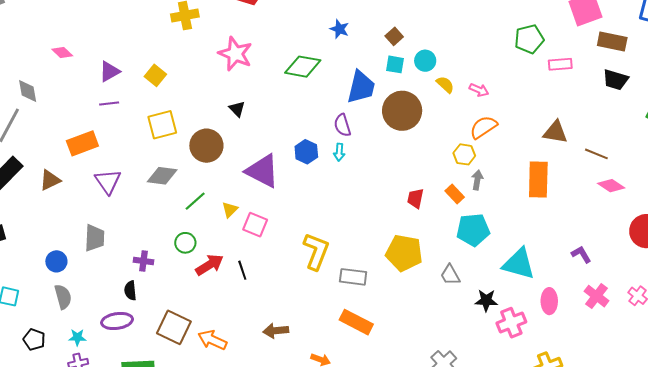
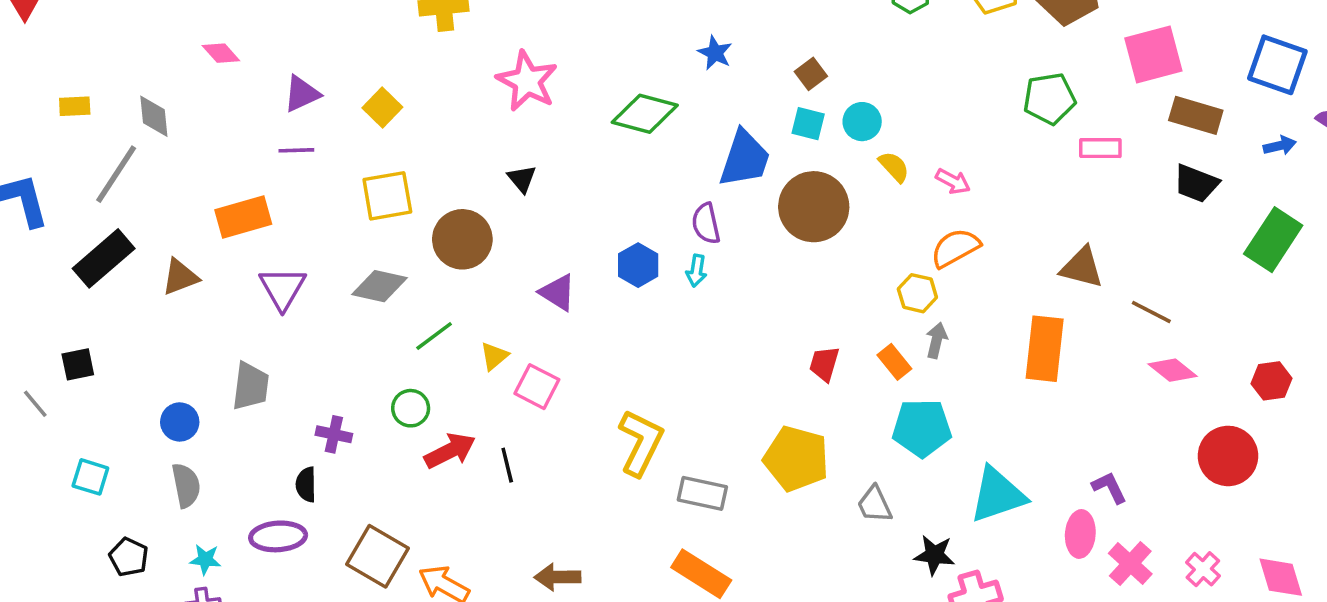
purple triangle: (262, 171) -> (558, 293), size x0.6
cyan triangle: (519, 264) -> (998, 495), turned -39
pink ellipse: (549, 301) -> (1080, 534), moved

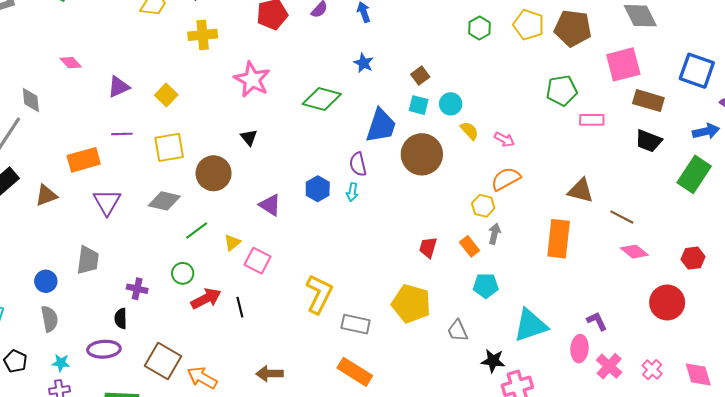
blue arrow: (1280, 146) -> (706, 131), moved, size x1.4
purple line: (296, 150) -> (122, 134), moved
cyan pentagon: (922, 428) -> (486, 286), size x0.7

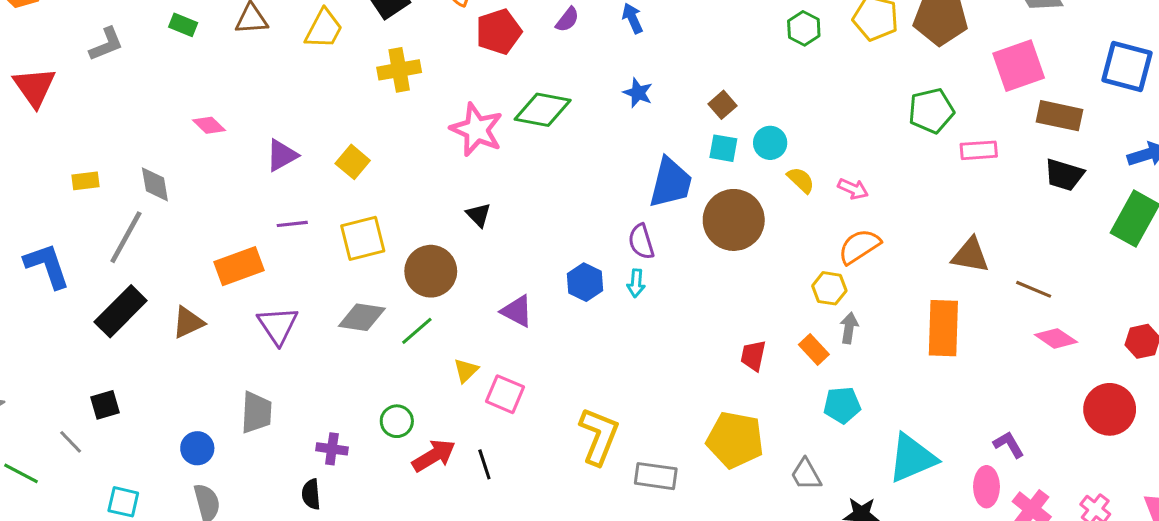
green diamond: (322, 99) -> (543, 110), moved
green line: (197, 231) -> (417, 331), moved

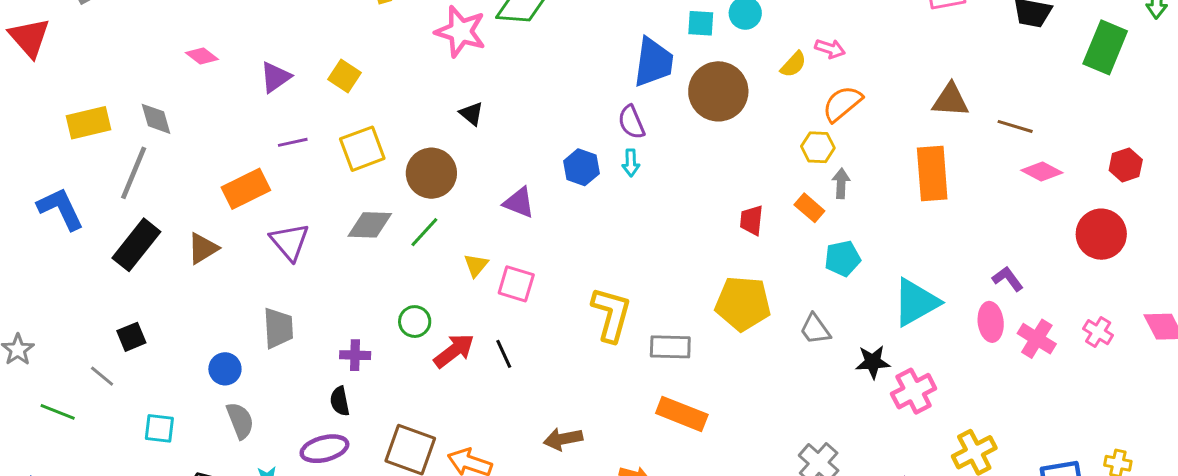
yellow semicircle: (801, 180) -> (793, 64), moved, turned 96
yellow rectangle: (85, 181) -> (89, 123), size x1.6

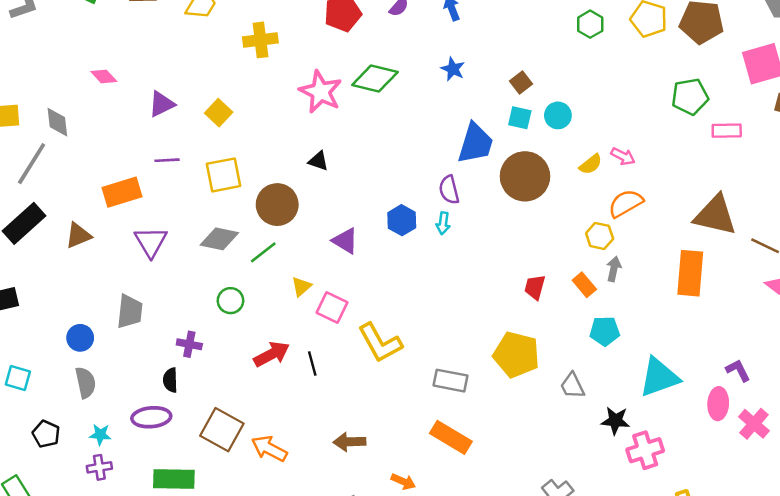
brown triangle: (950, 100) -> (715, 215), size x1.4
black triangle: (471, 114) -> (318, 161), turned -30
yellow L-shape: (611, 314) -> (380, 343), moved, turned 126
green circle: (415, 322) -> (230, 301), moved

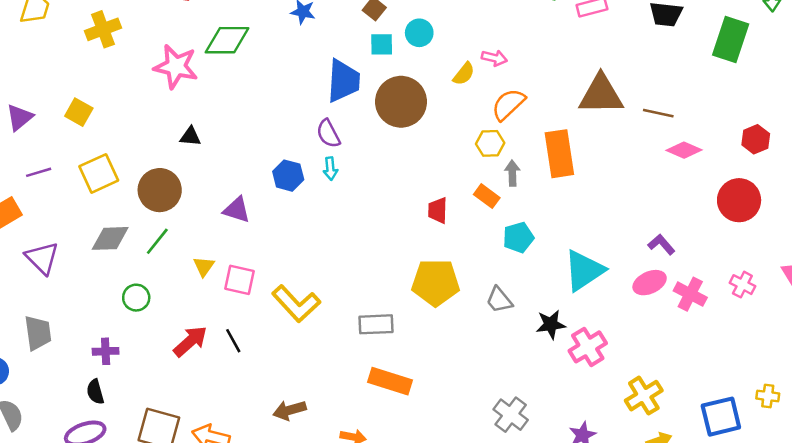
orange rectangle: (690, 273) -> (559, 154), moved
pink ellipse: (718, 404) -> (650, 283), turned 76

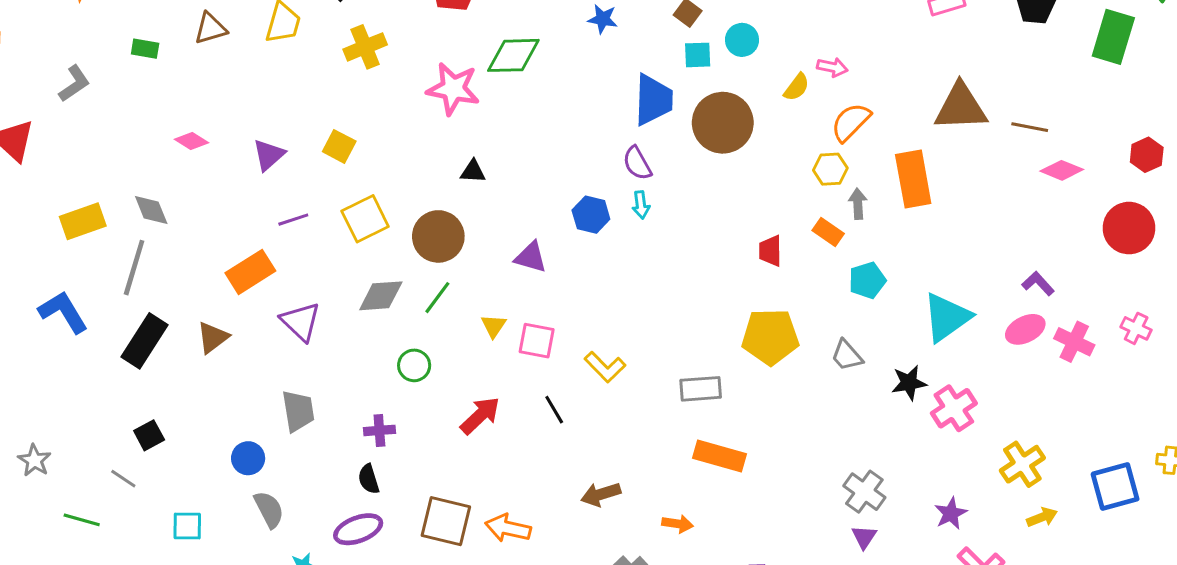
yellow L-shape: (296, 304) -> (605, 367), size x0.7
black line: (233, 341) -> (554, 410), moved

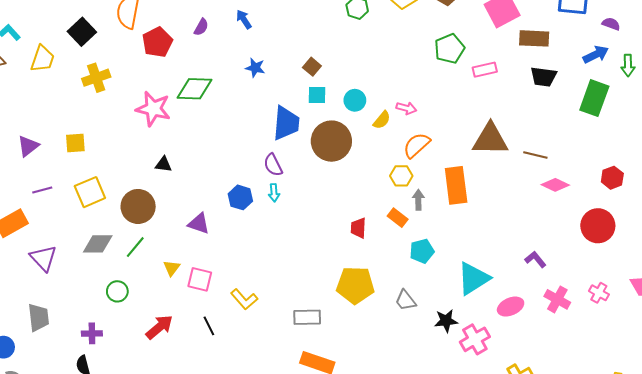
cyan circle: (742, 40) -> (355, 100), moved
yellow square: (339, 146) -> (75, 143), turned -35
pink ellipse: (1025, 329) -> (511, 307), moved

